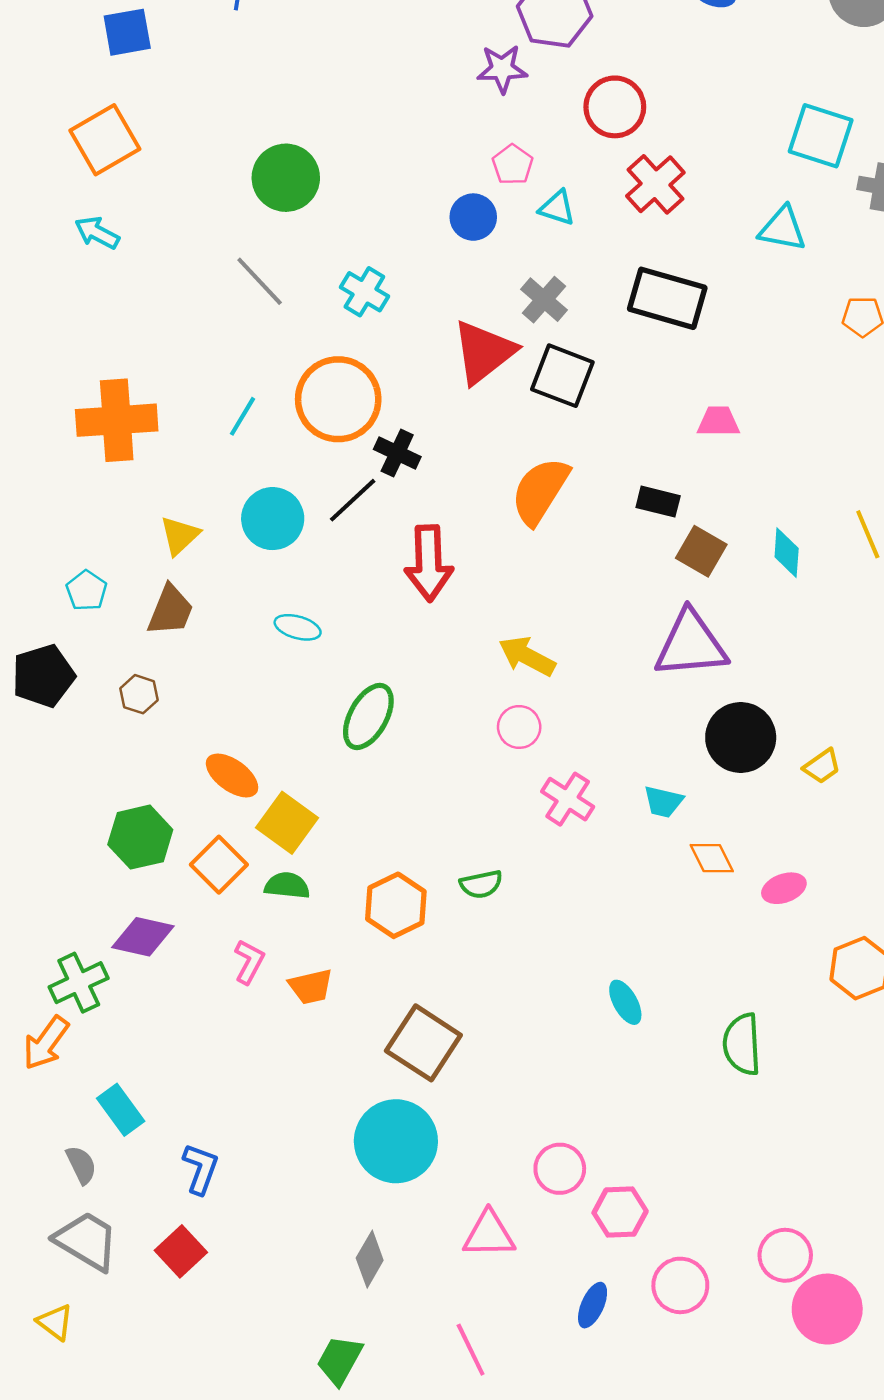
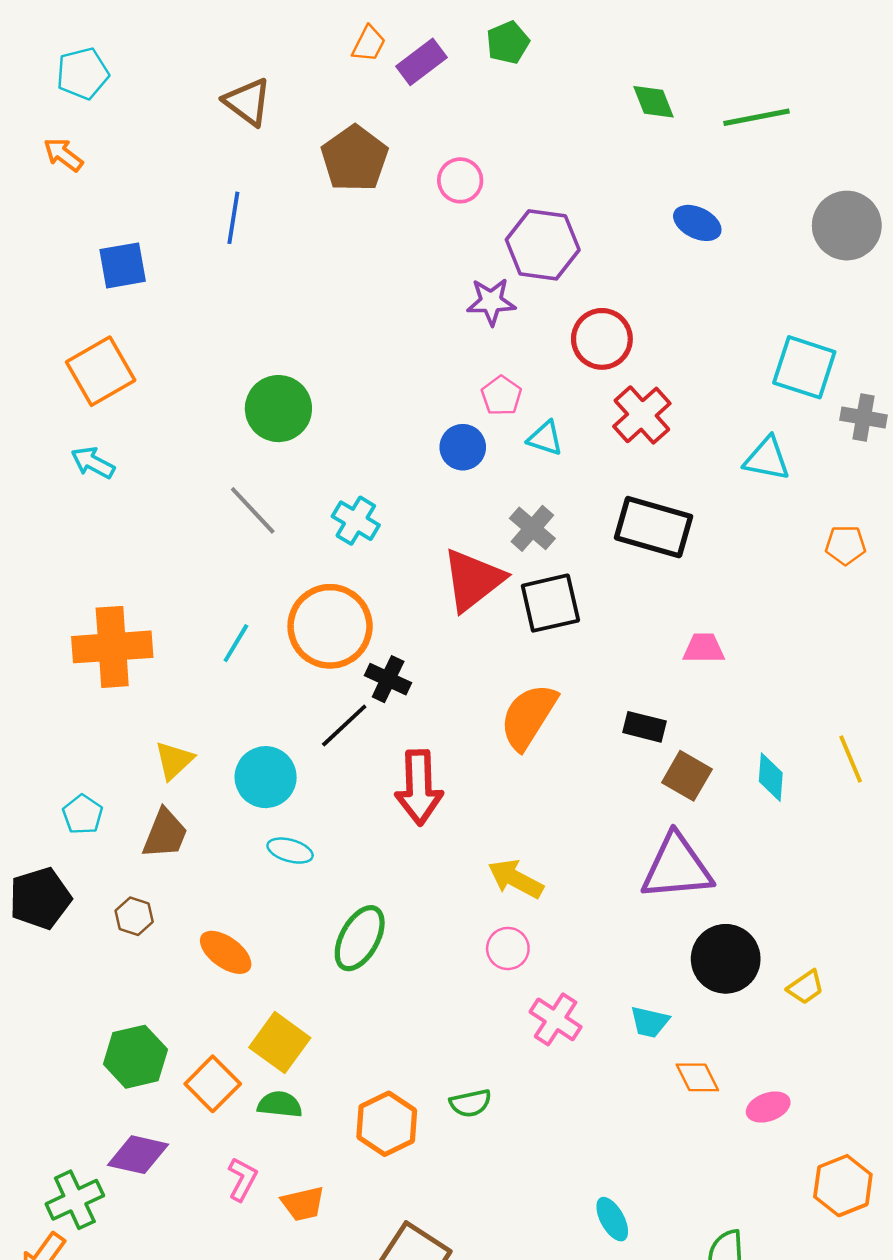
black square: (562, 376) -> (550, 603), turned -34
cyan circle: (273, 519) -> (266, 777), moved
orange ellipse: (232, 775) -> (226, 952), moved

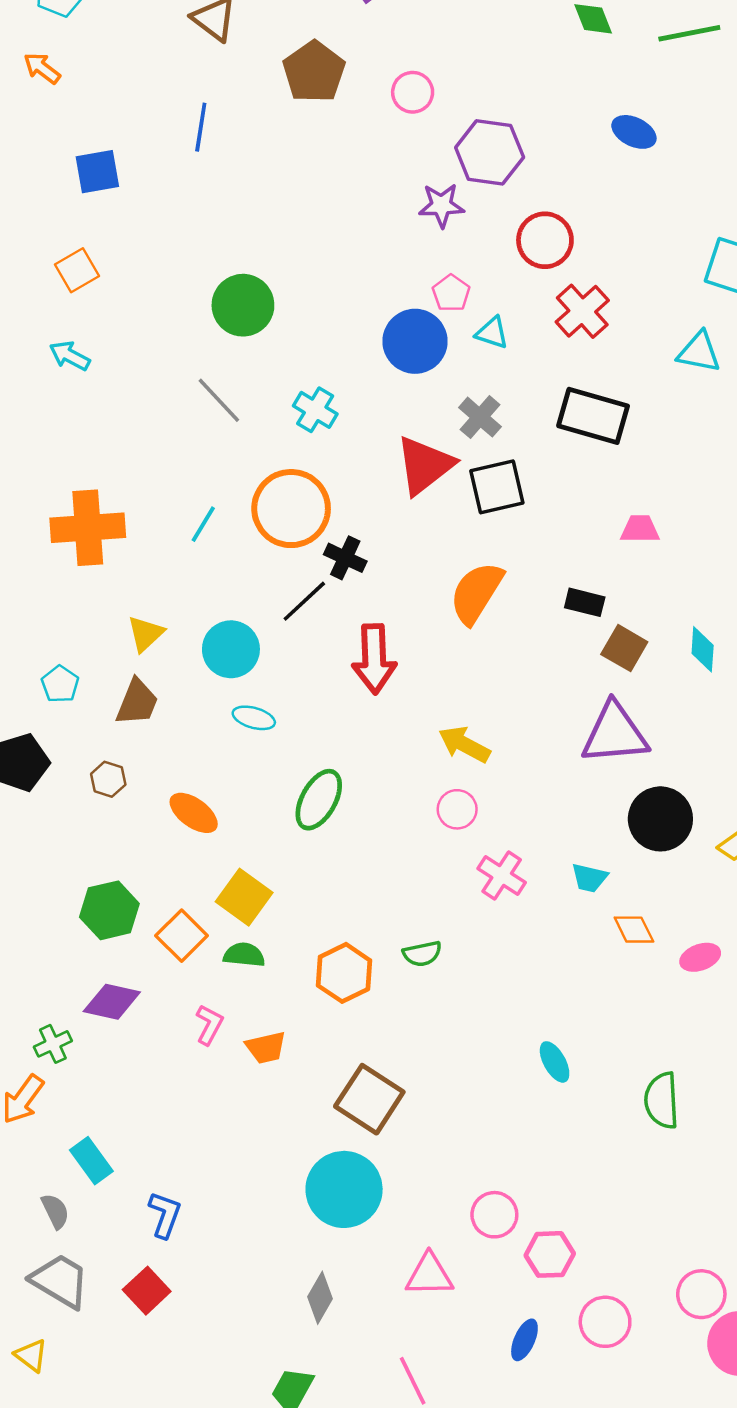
orange square: (101, 371) -> (77, 270), size x0.7
blue circle: (463, 447) -> (415, 341), size x1.5
green cross: (75, 1200) -> (53, 1044), size x0.7

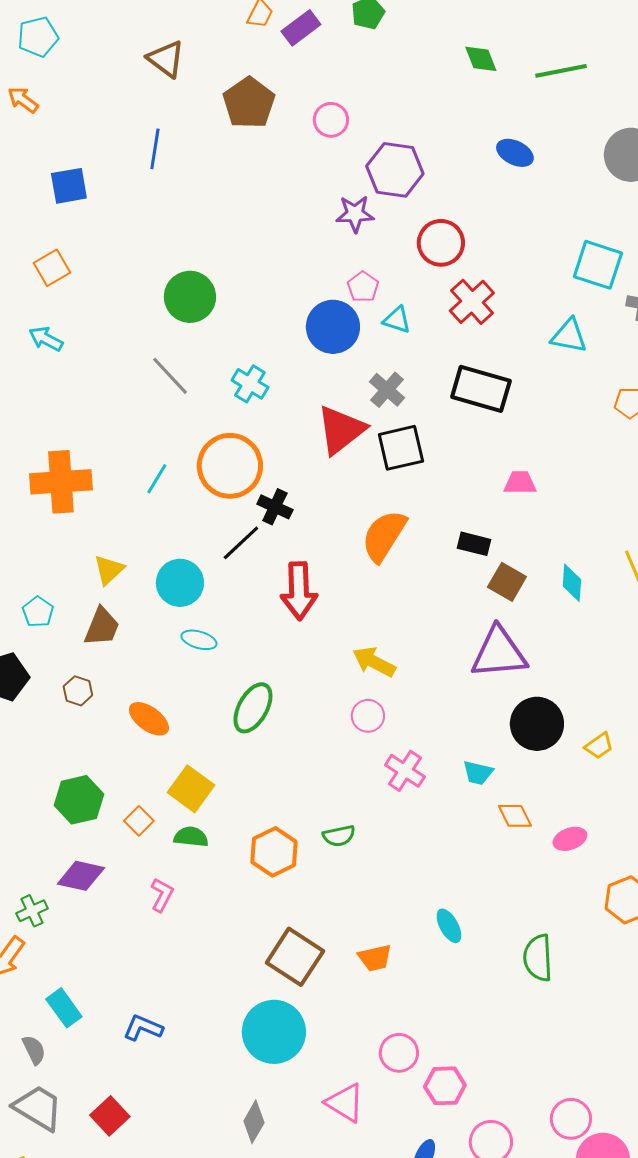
orange square: (182, 936) -> (139, 821), size x0.7
orange trapezoid: (266, 1048) -> (375, 958), moved
blue L-shape: (165, 1215) -> (143, 1028), moved, turned -87
pink triangle: (429, 1275) -> (345, 1103), turned 33

